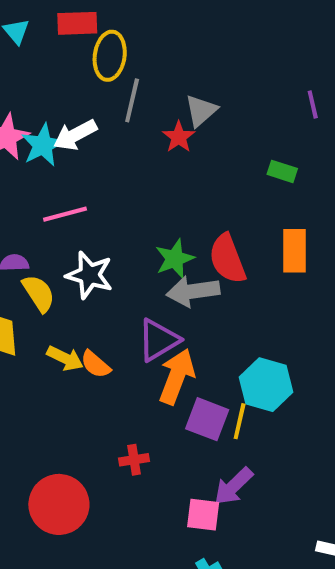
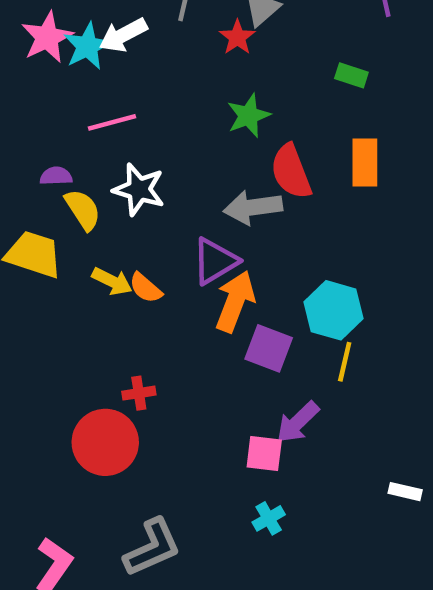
green star: (175, 259) -> (248, 116), moved
yellow line: (240, 421) -> (345, 362), moved
red cross: (134, 460) -> (139, 393), moved

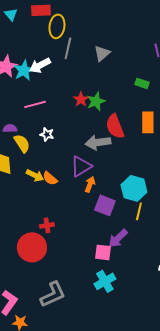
red star: (237, 37) -> (81, 99), moved
white star: (139, 189) -> (47, 134), size x0.6
orange arrow: (235, 301) -> (90, 184), size x0.6
cyan cross: (269, 518) -> (105, 281), size x1.5

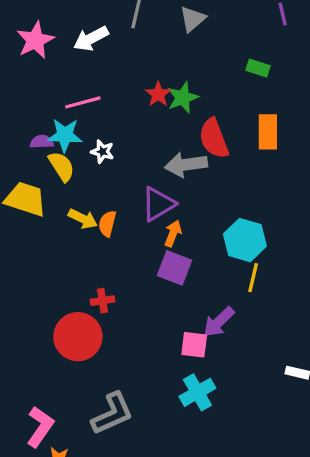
cyan star: (24, 70) -> (65, 135), moved, turned 30
orange semicircle: (50, 178) -> (107, 224), turned 63
purple square: (105, 205) -> (175, 268), moved

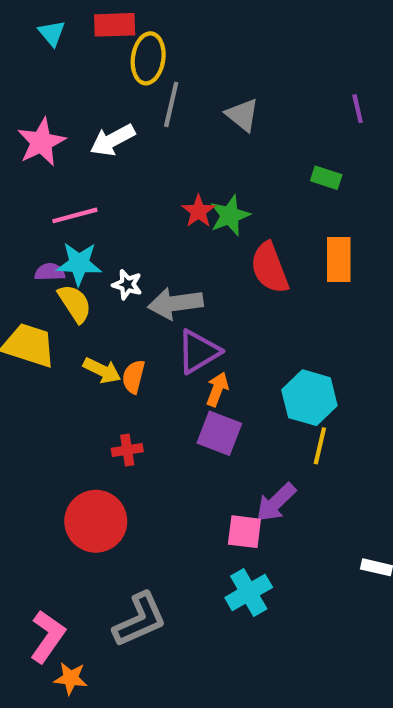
gray triangle: (193, 19) -> (242, 115), turned -40
pink line: (83, 102) -> (75, 215), moved
gray arrow: (186, 165) -> (175, 303), moved
red cross: (102, 301) -> (127, 450), moved

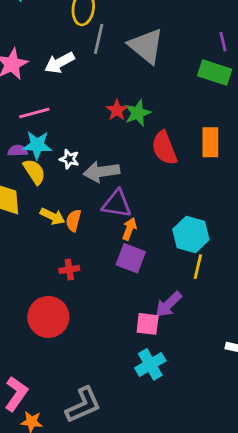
gray triangle: (242, 115) -> (146, 46), size x1.6
green rectangle: (326, 178) -> (215, 72), moved, size x1.6
purple triangle: (198, 352) -> (117, 204), turned 40
gray L-shape: (140, 620) -> (83, 405), moved

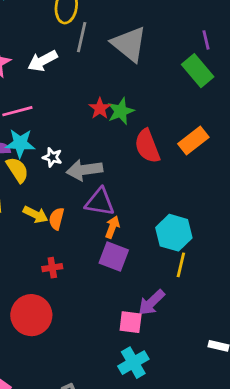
green rectangle: (215, 72) -> (198, 71), turned 32
orange rectangle: (210, 142) -> (193, 140), turned 52

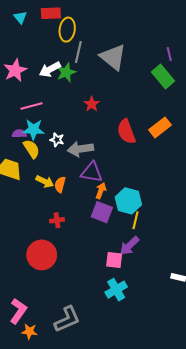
green star: (121, 111) -> (66, 72), moved
cyan hexagon: (174, 233) -> (128, 201), moved
yellow line: (181, 265) -> (136, 220), moved

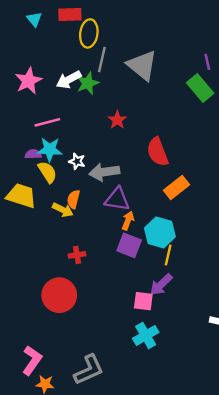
orange rectangle: (160, 127) -> (176, 187), moved
orange semicircle: (60, 185) -> (73, 199), moved

